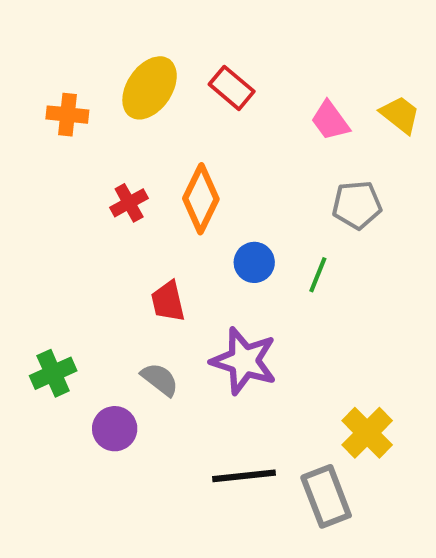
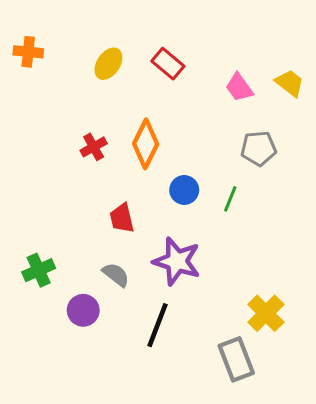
yellow ellipse: (150, 88) -> (108, 64), size x0.7
orange cross: (67, 115) -> (28, 52), moved
black line: (244, 476) -> (157, 325), moved, turned -63

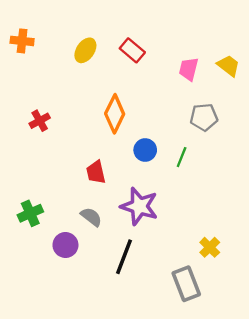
pink trapezoid: (239, 87) -> (189, 69), turned 50
red cross: (94, 147) -> (40, 121), moved
yellow cross: (266, 313) -> (210, 247), size x0.7

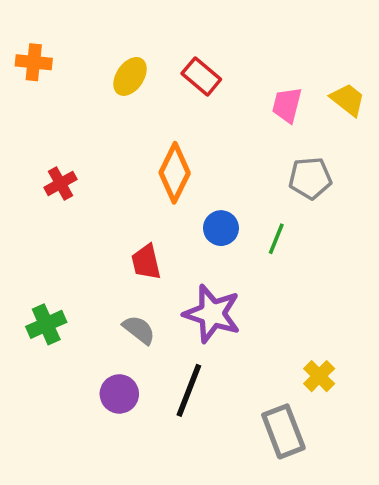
purple circle: (65, 245) -> (119, 394), moved

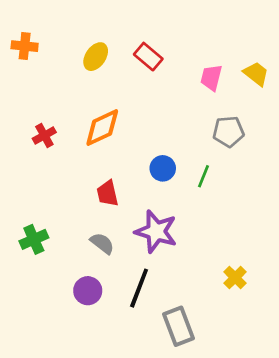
orange diamond: (175, 173) -> (102, 128), moved, turned 39
gray rectangle: (283, 431) -> (178, 326), moved

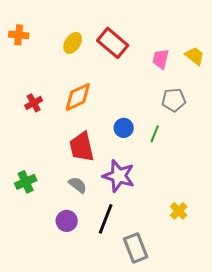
red rectangle: (148, 57) -> (113, 43), size x1.4
red trapezoid: (107, 193) -> (82, 147), size x1.5

